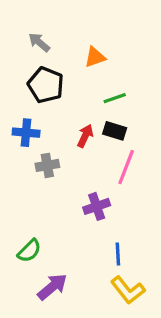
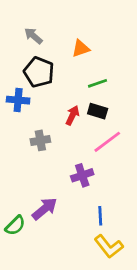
blue cross: (26, 133) -> (18, 100), moved
pink line: (126, 167) -> (107, 142), turned 32
green semicircle: (29, 251) -> (15, 226), moved
purple arrow: (52, 287) -> (45, 209), moved

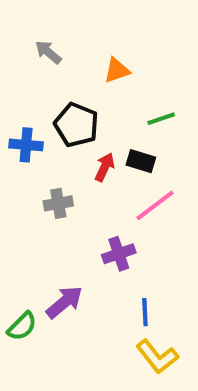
black pentagon: (39, 72) -> (76, 125), moved
green line: (98, 83) -> (161, 119), moved

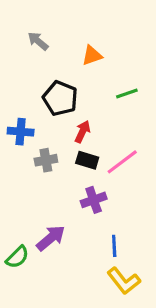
blue cross: (26, 145) -> (21, 132), moved
black rectangle: (141, 161) -> (87, 160), moved

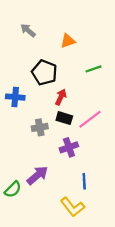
gray cross: (46, 160) -> (40, 127), moved
yellow L-shape: (124, 281) -> (72, 207), moved

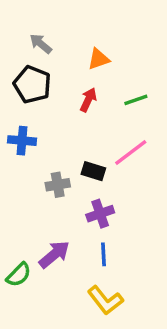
black pentagon: (44, 72) -> (32, 84), moved
red arrow: (61, 97) -> (88, 100), moved
pink line: (90, 119) -> (131, 152), moved
blue line: (84, 181) -> (104, 254), moved

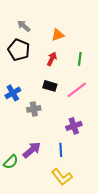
green line: (136, 100) -> (80, 59), turned -64
blue cross: (22, 141) -> (13, 93), moved, turned -35
black rectangle: (93, 171) -> (50, 86), moved
purple cross: (100, 214) -> (74, 126), moved

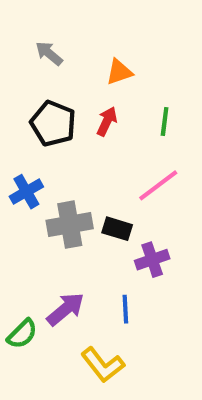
black pentagon: (19, 50) -> (53, 123), moved
black rectangle: (50, 86) -> (117, 229), moved
gray cross: (34, 109) -> (70, 225), size x1.5
yellow L-shape: (62, 177) -> (103, 365), moved

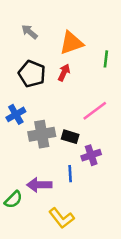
orange triangle: (119, 72) -> (71, 43), size x1.5
green line: (165, 121) -> (106, 59), moved
purple arrow: (66, 309) -> (39, 185), turned -140
blue line: (125, 309) -> (70, 174), moved

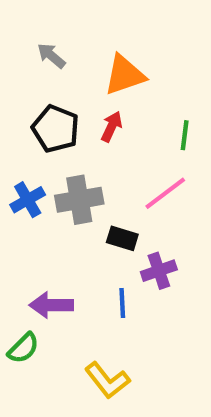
green line: (106, 59) -> (185, 135), moved
gray cross: (42, 134) -> (79, 200), moved
purple arrow: (39, 185) -> (51, 305), moved

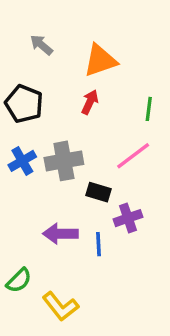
black pentagon: (56, 129) -> (24, 104), moved
purple arrow: (51, 305) -> (60, 234), moved
yellow L-shape: (107, 380) -> (60, 306), moved

